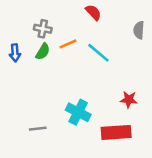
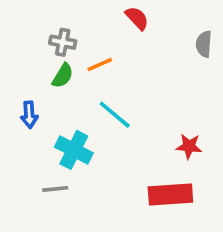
blue arrow: (15, 53) -> (29, 115), moved
cyan line: (98, 53) -> (115, 115), moved
cyan cross: (78, 112) -> (74, 150), moved

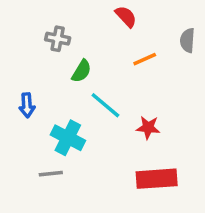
orange line: (100, 65) -> (145, 59), moved
green semicircle: (63, 76) -> (82, 71), moved
red star: (189, 146) -> (148, 127), moved

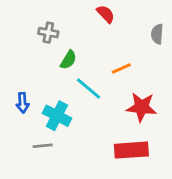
orange line: (145, 59) -> (121, 68), moved
blue arrow: (27, 105) -> (23, 103), moved
red star: (148, 127) -> (141, 107), moved, size x1.5

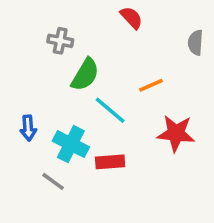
green semicircle: (68, 60) -> (85, 75), size x1.4
gray line: (43, 146) -> (53, 181), turned 42
red rectangle: (131, 150) -> (110, 162), moved, size x0.7

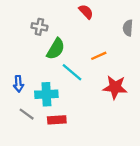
cyan cross: (71, 144) -> (46, 94), turned -30
red rectangle: (110, 162) -> (57, 120), moved
gray line: (53, 181) -> (27, 114), moved

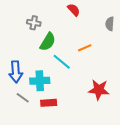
blue arrow: (18, 84) -> (16, 72), size x1.5
red star: (115, 87) -> (99, 90), moved

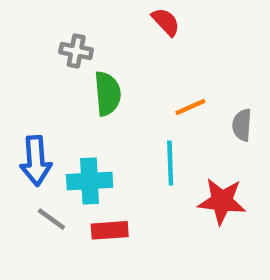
gray semicircle: (110, 24) -> (242, 125), moved
green semicircle: (48, 42) -> (107, 94), turned -36
cyan line: (62, 62) -> (170, 163), moved, turned 48

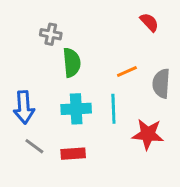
red semicircle: (166, 22) -> (149, 22), moved
gray semicircle: (242, 125) -> (161, 83), size x1.4
cyan cross: (90, 181) -> (76, 109), moved

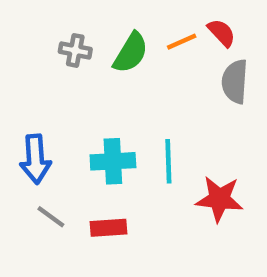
green semicircle: (72, 63) -> (131, 53), moved, turned 36
orange line: (127, 72) -> (182, 42), moved
gray semicircle: (161, 83) -> (235, 81), moved

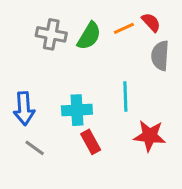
gray cross: (75, 50) -> (51, 34), size x1.4
cyan line: (168, 161) -> (125, 96), moved
red rectangle: (108, 228) -> (91, 142), moved, turned 65

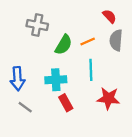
orange line: (124, 28) -> (88, 41), moved
green semicircle: (89, 36) -> (64, 45), moved

